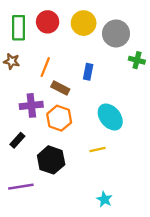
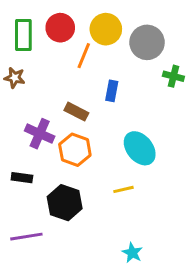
orange line: (45, 67) -> (84, 56), moved
purple cross: (31, 105) -> (40, 134), turned 30
black rectangle: (17, 140) -> (22, 178), turned 56

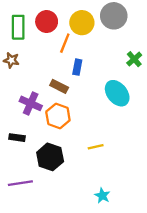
gray circle: (147, 42) -> (114, 16), moved
green cross: (173, 76) -> (134, 59), turned 35
blue rectangle: (112, 91) -> (77, 67), moved
cyan ellipse: (140, 148) -> (117, 93), moved

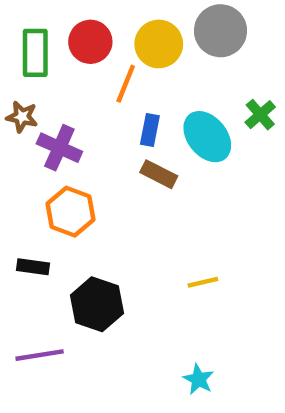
brown rectangle: (59, 86) -> (159, 174), moved
cyan ellipse: (117, 93) -> (207, 137), moved
purple cross: (31, 103) -> (59, 148), moved
orange hexagon: (58, 116) -> (70, 212), moved
yellow line: (96, 147) -> (203, 282), moved

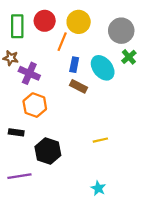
gray circle: (221, 31) -> (121, 31), moved

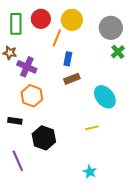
cyan ellipse: (103, 68) -> (105, 97), moved
brown rectangle: (79, 86) -> (72, 79), turned -49
purple line: (19, 176) -> (18, 161), turned 75

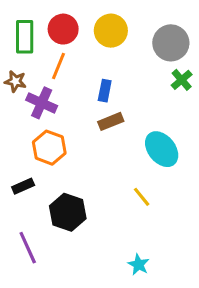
orange line: (57, 38) -> (58, 66), moved
black rectangle: (15, 121) -> (23, 186), turned -32
yellow line: (92, 128) -> (142, 197), turned 64

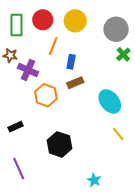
orange line: (58, 66) -> (53, 46), moved
orange hexagon: (49, 148) -> (46, 95), moved
yellow line: (142, 197) -> (118, 134), moved
black hexagon: (68, 212) -> (59, 144), moved

